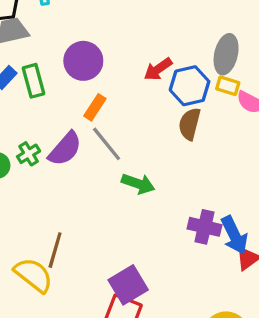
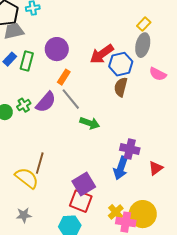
red arrow: (158, 69) -> (102, 54), size x1.4
green rectangle: (34, 81) -> (27, 61), turned 30
yellow rectangle: (228, 86) -> (144, 24), moved, turned -64
blue arrow: (234, 235) -> (121, 168), moved, turned 45

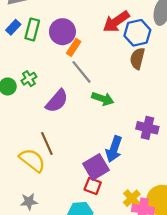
purple circle: (57, 49) -> (62, 32), moved
purple semicircle: (46, 102) -> (57, 101), moved
brown line: (40, 163) -> (47, 143), turned -40
blue arrow: (121, 168) -> (114, 149), moved
red square: (81, 201) -> (93, 186), size x0.7

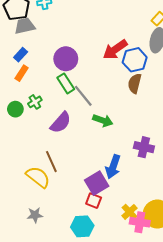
green rectangle: (32, 29) -> (66, 83), moved, turned -48
orange rectangle: (74, 47) -> (22, 73), moved

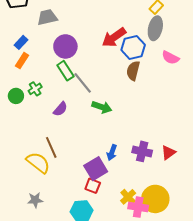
gray trapezoid: (25, 26) -> (47, 17), moved
purple semicircle: (61, 123) -> (60, 109), size x0.7
purple cross: (144, 147) -> (142, 151), moved
blue arrow: (113, 167) -> (112, 153), size x0.7

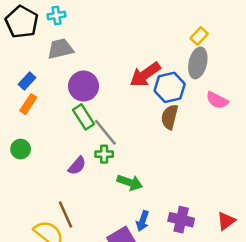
green cross: (35, 89) -> (104, 154), moved, turned 32
green arrow: (102, 107) -> (130, 182), moved
red triangle: (168, 153) -> (226, 221), moved

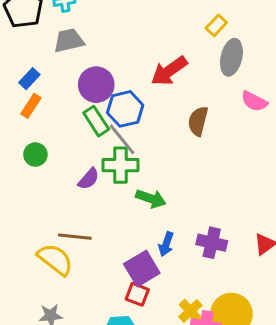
yellow rectangle: (199, 36) -> (216, 25), moved
blue hexagon: (170, 87) -> (125, 109), moved
green circle: (21, 149) -> (35, 155), moved
green cross: (104, 154) -> (121, 165), size x1.6
brown line: (66, 215) -> (75, 237), turned -60

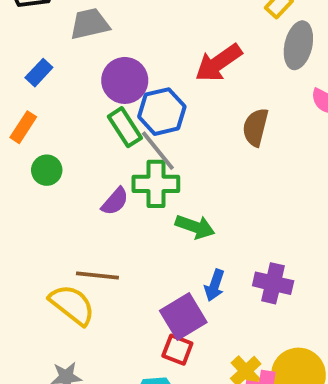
orange rectangle: (31, 106) -> (23, 127), moved

